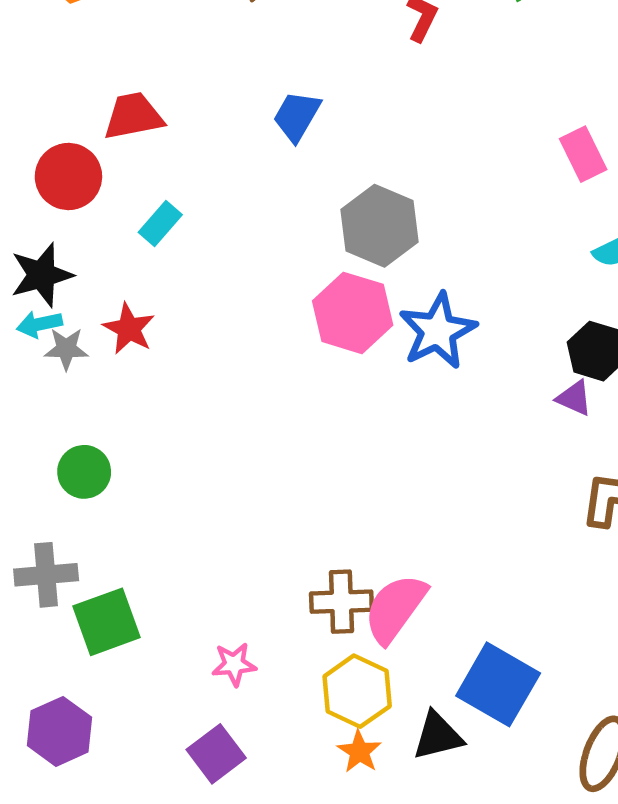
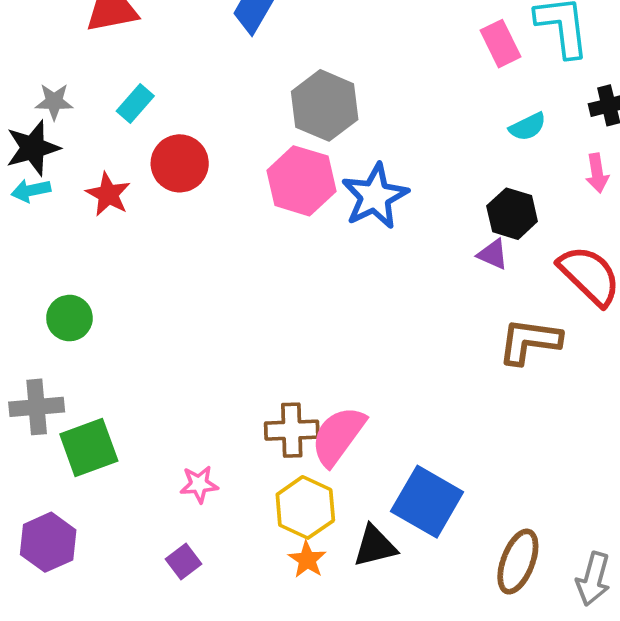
red circle: (68, 176) -> (180, 163), moved
gray star: (66, 349) -> (54, 102), moved
purple square: (216, 754) -> (184, 562), size x0.7

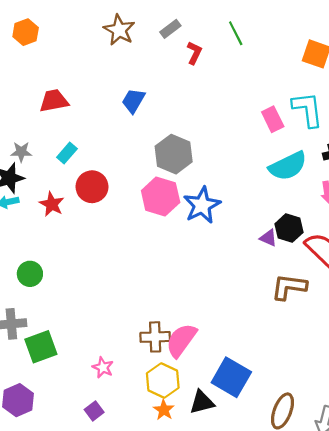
cyan semicircle: (528, 127) -> (288, 166), size x1.8
black hexagon: (512, 214) -> (289, 228), moved
pink star: (199, 484) -> (103, 367), turned 30

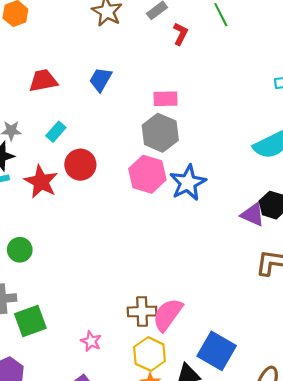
blue trapezoid: (133, 101) -> (101, 80), moved
pink rectangle: (273, 119) -> (165, 99), moved, turned -65
red star: (52, 204) -> (41, 182), size x1.4
purple triangle: (268, 238) -> (253, 215), size x1.4

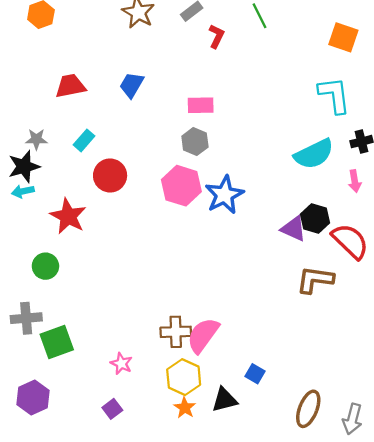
gray hexagon: (160, 133) -> (195, 142), size x0.7
red star: (41, 182) -> (68, 216), moved
blue square: (217, 351) -> (255, 374), size x0.5

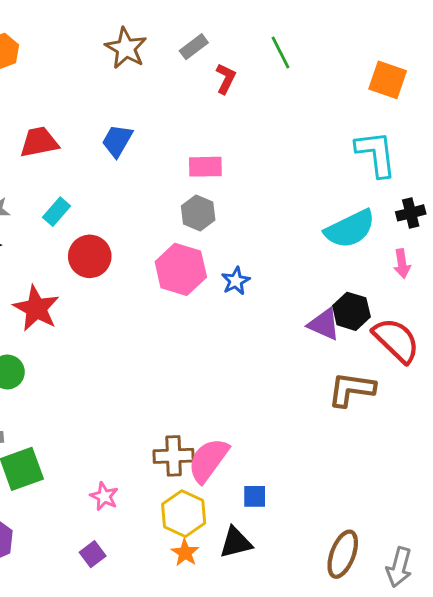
blue star: (224, 195) -> (236, 281), size x0.6
blue square: (255, 374) -> (255, 496), moved, turned -30

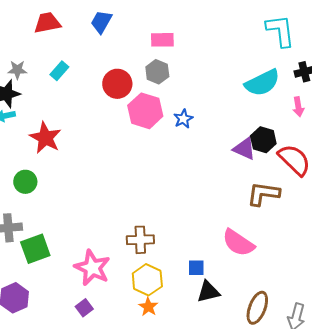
red circle: (90, 256) -> (117, 84), moved
pink semicircle: (208, 460) -> (238, 243), moved, turned -92
pink star: (104, 496) -> (92, 268), size x1.8
black triangle: (236, 543) -> (208, 292), moved

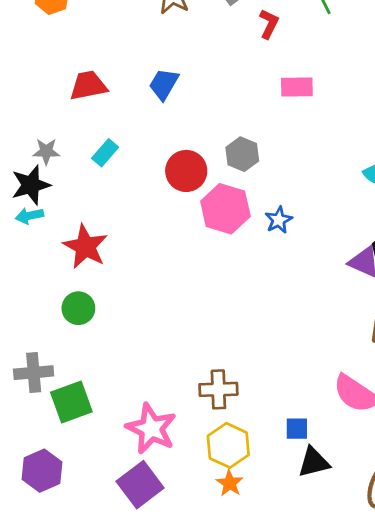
pink rectangle: (162, 40) -> (297, 87), moved
green circle: (25, 182) -> (78, 308), moved
purple square: (84, 308) -> (140, 485), size x1.8

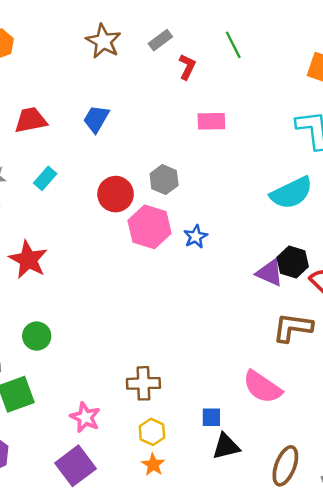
green circle: (78, 308) -> (37, 336), moved
pink star: (151, 429) -> (85, 417), size x0.7
yellow hexagon: (228, 445) -> (152, 432), size x0.7

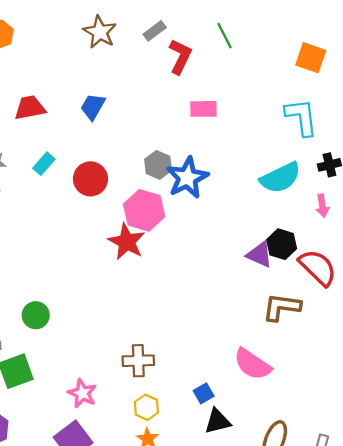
red L-shape: (187, 67) -> (180, 56), size x1.4
red circle: (116, 194) -> (91, 179), moved
blue star: (196, 237) -> (187, 178), moved, size x1.8
red star: (28, 260) -> (127, 242), moved
blue square: (211, 417) -> (204, 393), turned -30

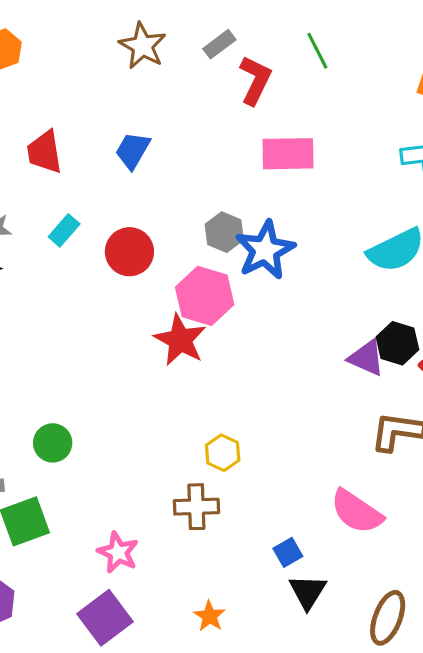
red trapezoid: (30, 108) -> (44, 152), turned -88
pink rectangle: (204, 109) -> (288, 154), size x1.4
yellow hexagon: (146, 407) -> (223, 453), moved
black triangle: (218, 421) -> (308, 592), turned -44

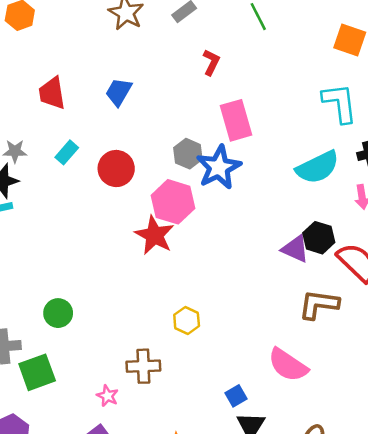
red L-shape: (255, 80) -> (211, 62), moved, size x0.7
pink rectangle: (288, 154) -> (236, 120), moved, turned 75
brown cross: (196, 507) -> (143, 366), moved
pink star: (118, 552) -> (108, 396), size x0.7

